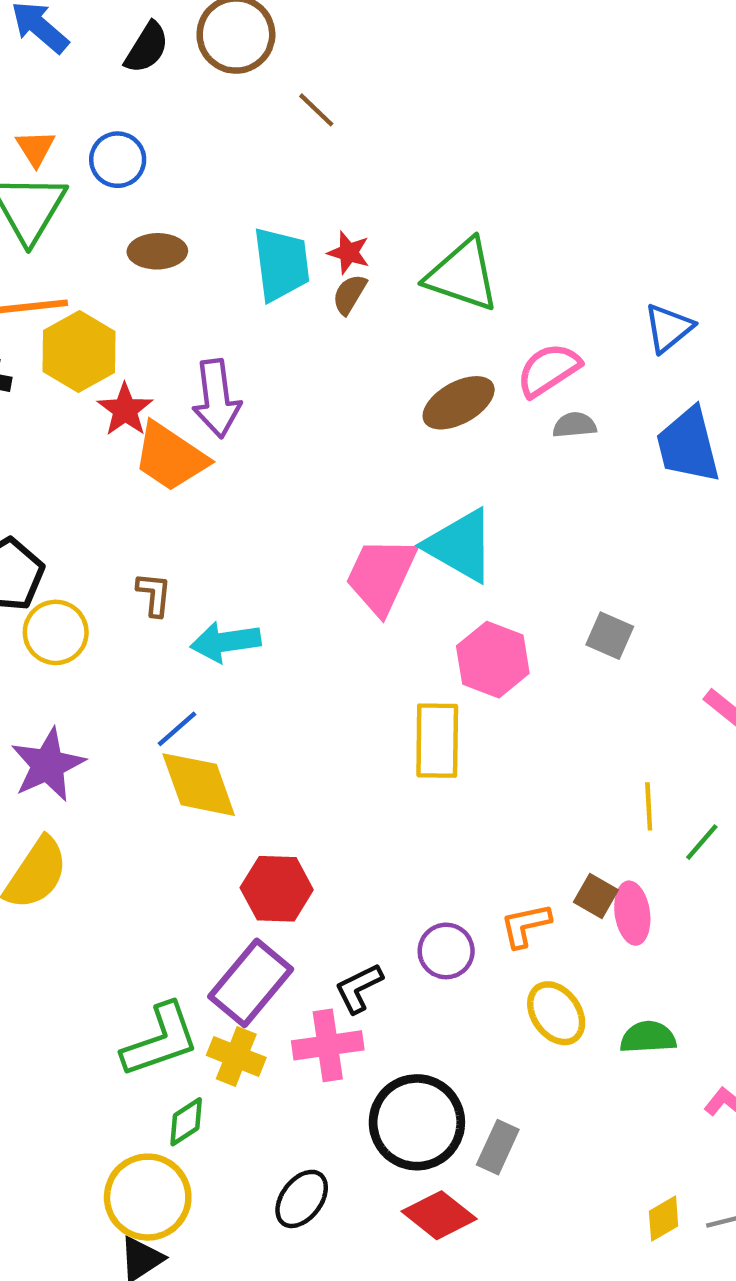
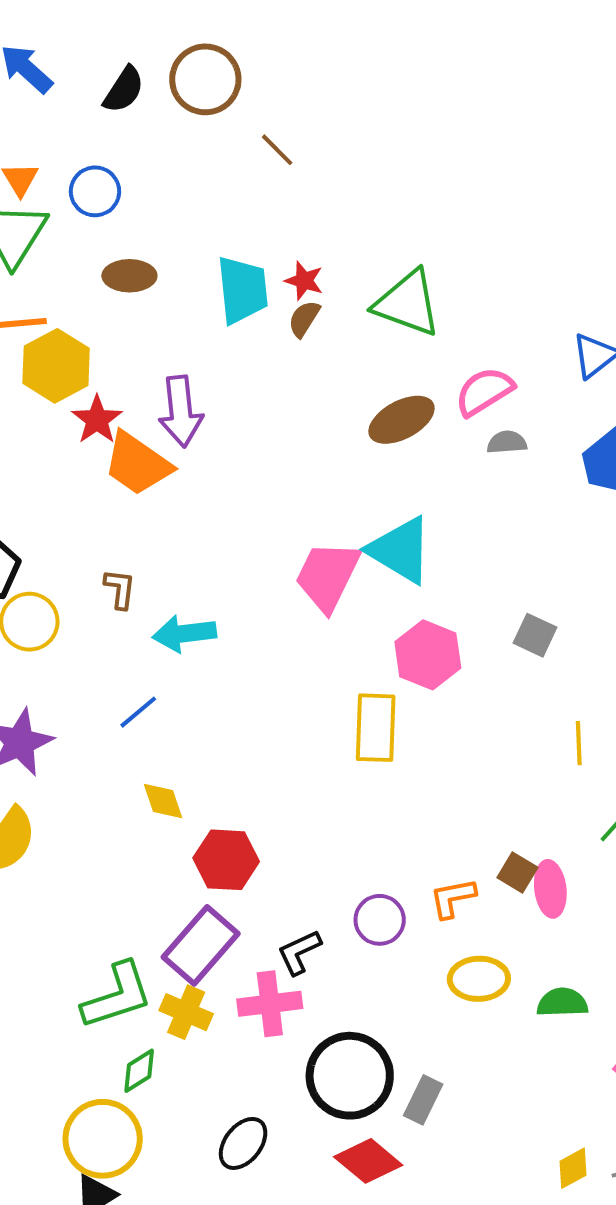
yellow diamond: (199, 785) -> (163, 801), moved, size x0.6
yellow line: (649, 806) -> (579, 743), moved
yellow ellipse: (556, 1013) -> (479, 979), turned -58

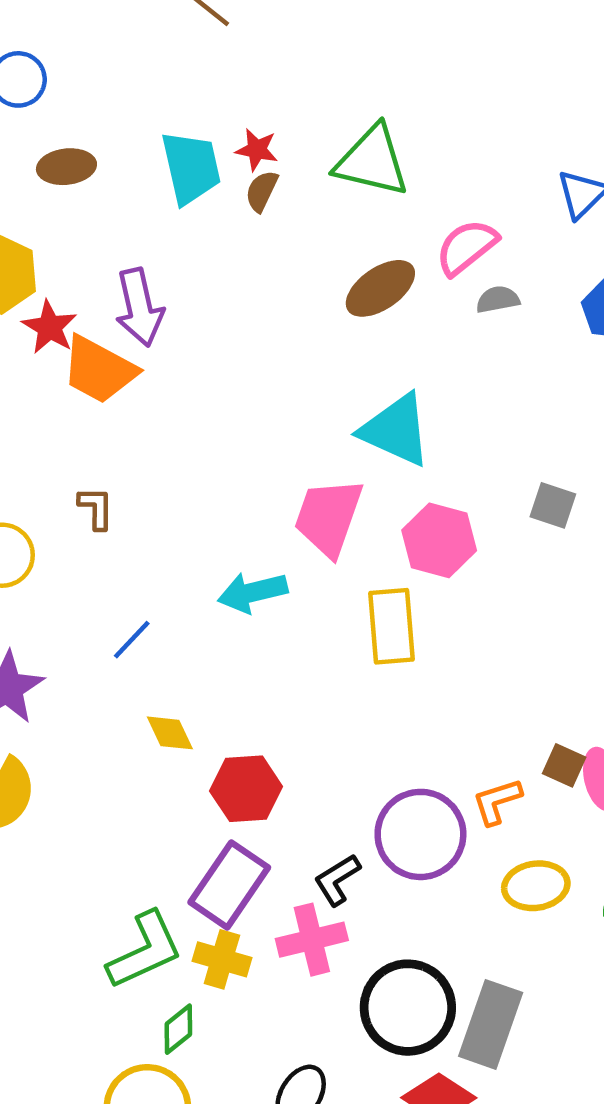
pink trapezoid: (328, 576) -> (328, 517), moved
cyan arrow: (184, 634) -> (252, 592), moved
purple circle: (380, 920) -> (420, 834), size x1.6
gray rectangle: (423, 1100) -> (491, 1024), size x1.6

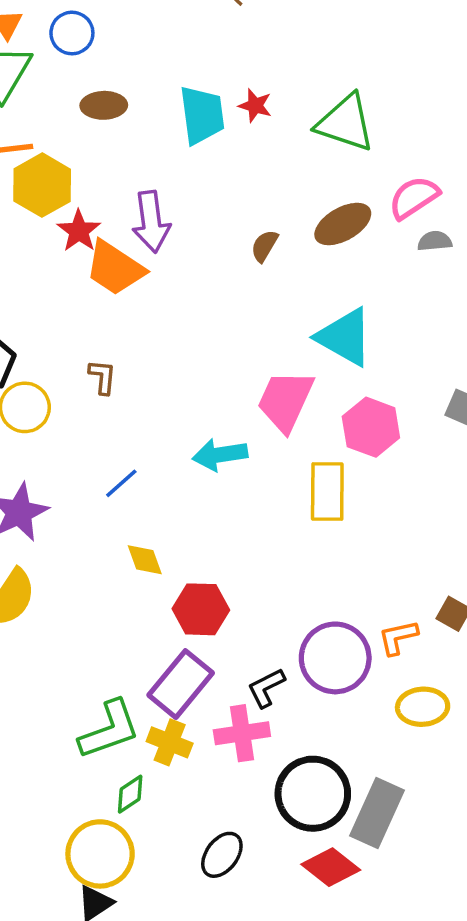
brown semicircle: (262, 191) -> (264, 246), moved

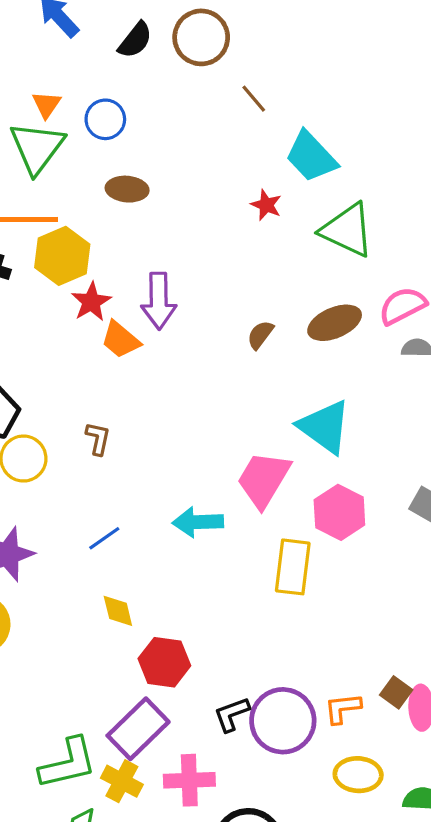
cyan trapezoid: (202, 115) -> (311, 157), moved, turned 138
orange trapezoid: (115, 268) -> (120, 340), size x0.7
black L-shape: (266, 688) -> (232, 714), moved

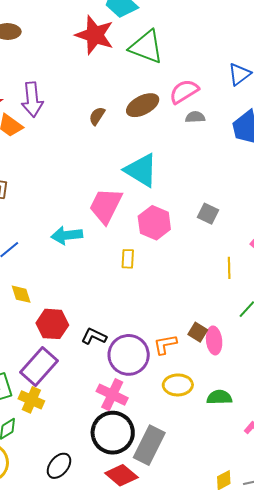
red star: (266, 205) -> (95, 35), size x2.0
yellow rectangle: (293, 567) -> (128, 259), size x0.6
black L-shape: (232, 714) -> (94, 336), moved, turned 50
pink cross: (189, 780) -> (112, 395), moved, turned 32

